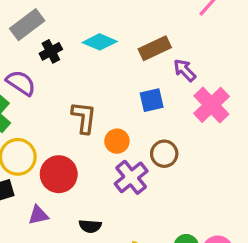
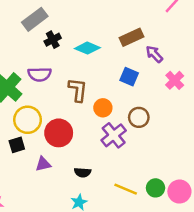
cyan diamond: (100, 42) -> (87, 48), moved
purple semicircle: (21, 83) -> (40, 74), moved, turned 145
blue square: (152, 100) -> (129, 77), turned 36
pink cross: (211, 105) -> (175, 80), size x0.7

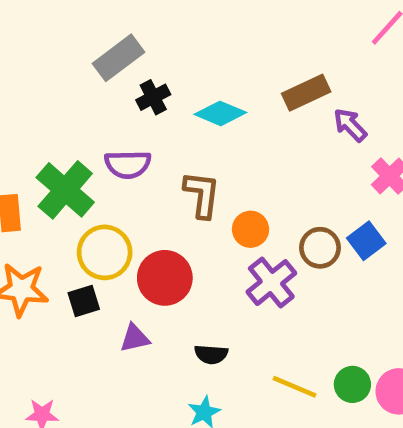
blue square: (129, 77) -> (366, 241), moved, turned 30

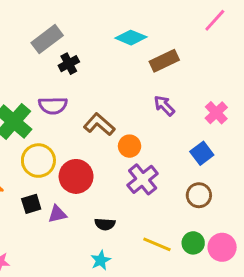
cyan diamond: (220, 113) -> (131, 38), moved
purple arrow: (350, 125) -> (164, 106), moved
brown L-shape: (202, 194) -> (99, 124), turned -56
brown circle: (320, 248) -> (199, 195), moved
black square: (84, 301) -> (31, 204), moved

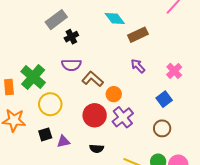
cyan diamond: (131, 38) -> (115, 19), turned 30
purple semicircle: (53, 106) -> (71, 65), moved
red circle: (76, 176) -> (95, 115), moved

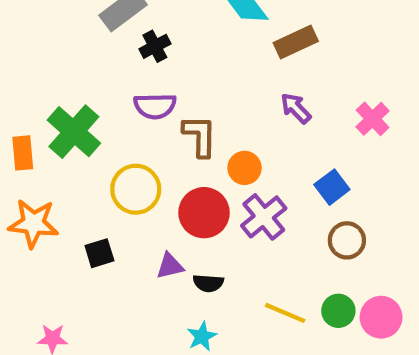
brown L-shape: (93, 79) -> (200, 136), turned 50
blue square: (164, 99) -> (332, 187), moved
yellow circle: (50, 104) -> (136, 189), moved
purple triangle: (63, 141) -> (170, 266), moved

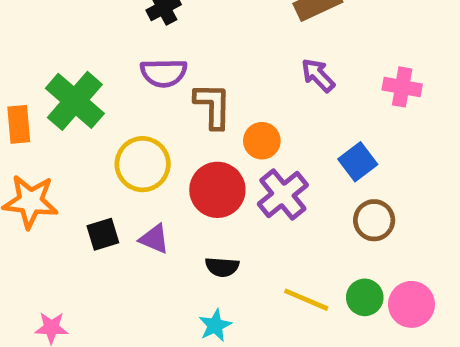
pink cross: (373, 119) -> (402, 87), turned -36
purple triangle: (170, 266) -> (154, 239), moved, turned 36

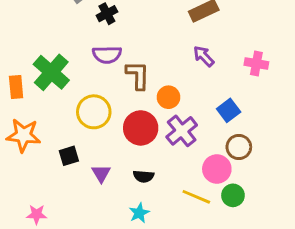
purple triangle: (154, 239) -> (101, 173), moved, turned 36
pink circle: (411, 304) -> (217, 169), moved

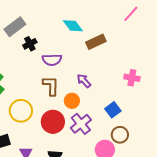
purple semicircle: (107, 55) -> (52, 60), moved
purple arrow: (204, 56) -> (84, 81), moved

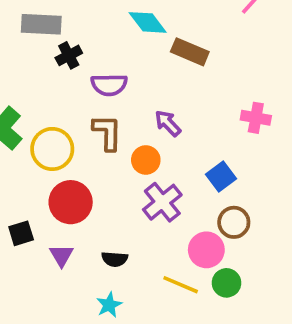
gray rectangle: (15, 27) -> (41, 24), turned 40
brown rectangle: (96, 42) -> (190, 52), turned 48
yellow circle: (21, 111) -> (52, 149), moved
red circle: (53, 122) -> (71, 202), moved

